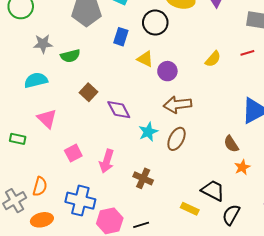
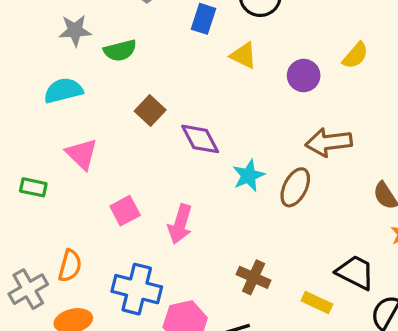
purple circle: (167, 71) -> (304, 76), moved
brown arrow: (178, 104) -> (329, 142), moved
brown cross: (143, 178) -> (254, 277), moved

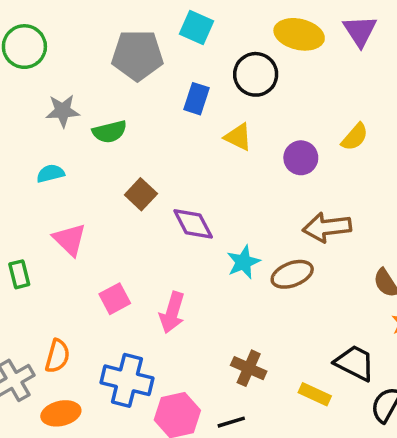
cyan semicircle: (63, 91) -> (50, 173), size x0.7
green rectangle: (33, 187) -> (19, 274), turned 64
brown ellipse: (295, 187) -> (292, 274), turned 42

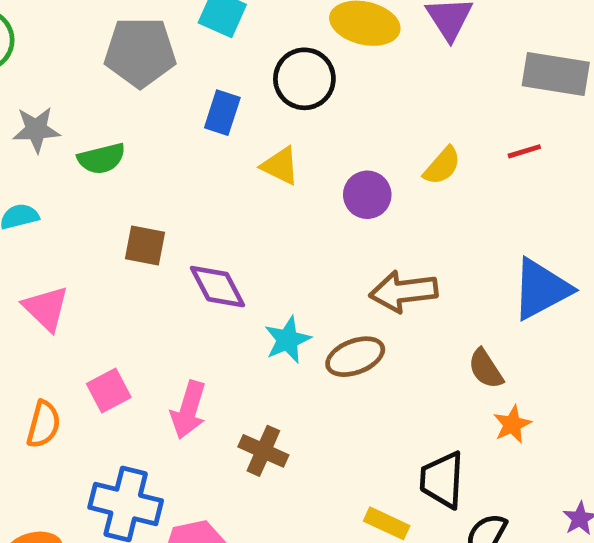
brown square: (141, 194) -> (145, 246), turned -32
orange semicircle: (57, 356) -> (44, 424), moved
black trapezoid: (355, 363) -> (442, 480), turned -114
brown cross: (249, 368) -> (263, 451), moved

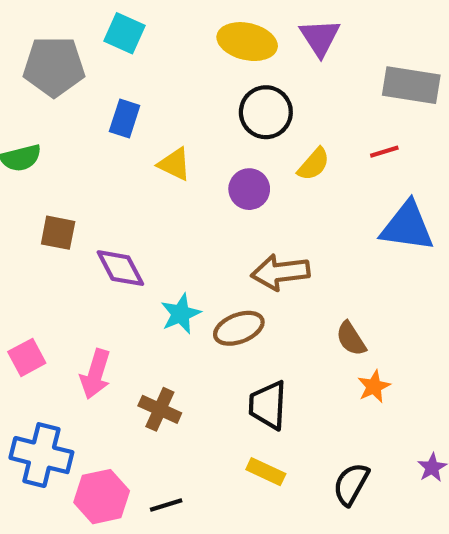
black circle: (304, 79) -> (266, 112), moved
blue triangle: (541, 289) -> (407, 226), moved, turned 36
black trapezoid: (442, 480) -> (268, 405), moved

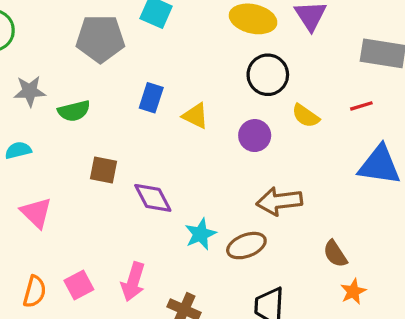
blue rectangle: (125, 118) -> (151, 98), moved
yellow semicircle: (314, 164) -> (306, 116), turned 84
pink square: (27, 357) -> (79, 285), moved

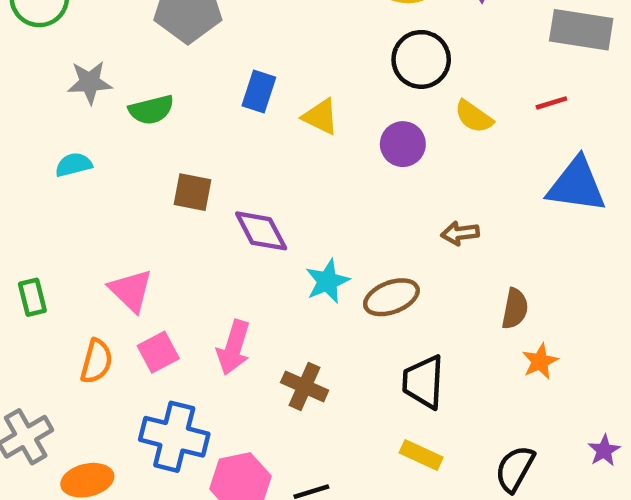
brown arrow: (279, 201) -> (460, 233), moved, size x0.6
pink triangle: (36, 213) -> (131, 290), moved
brown semicircle: (335, 254) -> (515, 309), turned -136

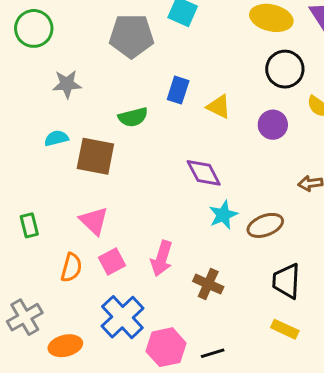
green semicircle: (151, 110) -> (133, 117), moved
brown square: (192, 192) -> (95, 156), moved, size x1.5
purple diamond: (261, 231) -> (204, 173), moved
blue cross: (174, 437) -> (122, 317), turned 33

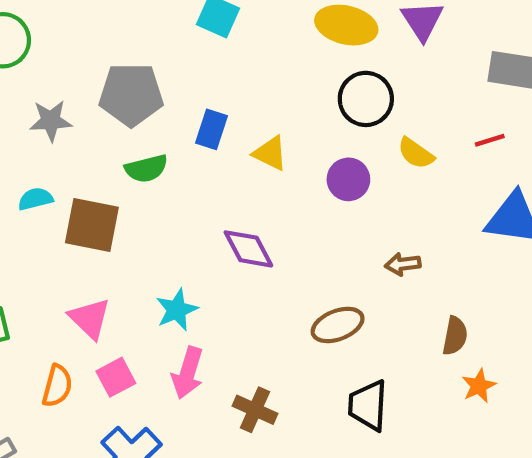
gray pentagon: (131, 36) -> (131, 95), moved
cyan star: (223, 215) -> (177, 310), moved

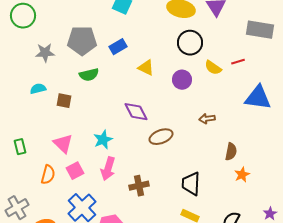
blue rectangle: (212, 129) -> (118, 47), moved, turned 42
red line: (490, 140) -> (238, 62), moved
brown square: (92, 225) -> (64, 101), size x0.6
brown ellipse: (338, 325) -> (161, 137), moved
brown cross: (255, 410) -> (139, 186), turned -36

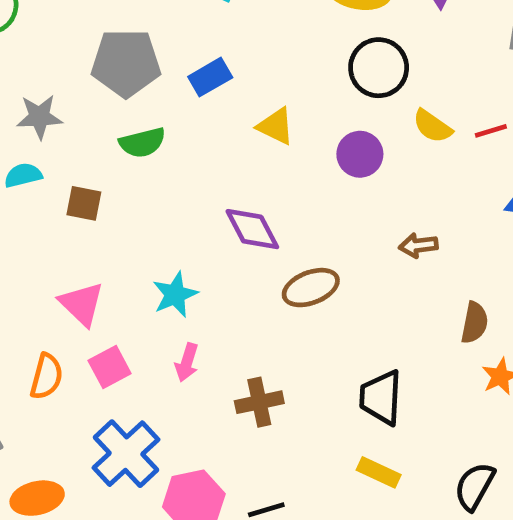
gray star: (45, 53) -> (39, 117), moved
red line: (238, 62) -> (491, 131), moved
pink arrow: (108, 169) -> (187, 362), size x0.7

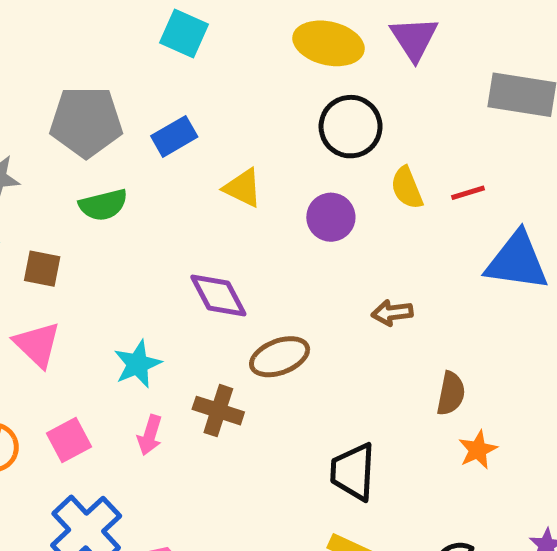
yellow semicircle: (432, 126) -> (407, 188), turned 33
pink triangle: (82, 304) -> (37, 344), moved
brown cross: (259, 402) -> (218, 411), moved, turned 30

